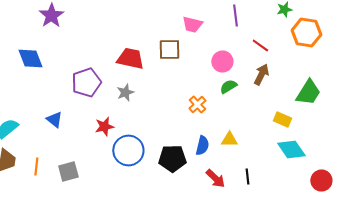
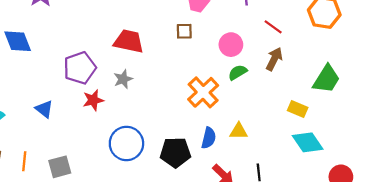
brown square: (169, 50) -> (184, 31), moved, size x0.7
orange cross: (197, 104) -> (203, 92), size x1.6
red star: (104, 126) -> (93, 100), moved

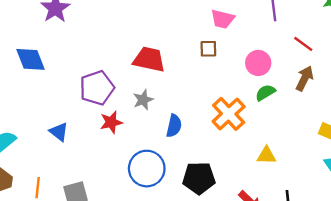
blue semicircle: (209, 138) -> (174, 126), moved

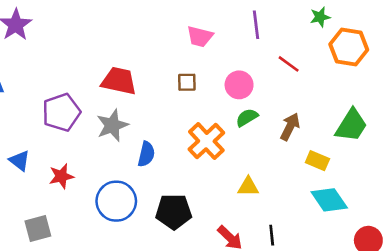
brown square: (208, 49) -> (187, 82), moved
brown arrow: (304, 78) -> (290, 127), moved
gray star: (143, 100) -> (112, 125), size x1.4
red star: (111, 122) -> (61, 176), moved

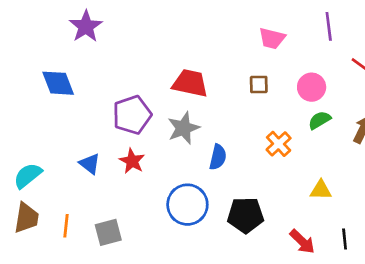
orange cross: (206, 141) -> (279, 144), size x0.7
red star: (61, 176) -> (132, 161), moved, turned -30

